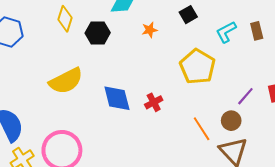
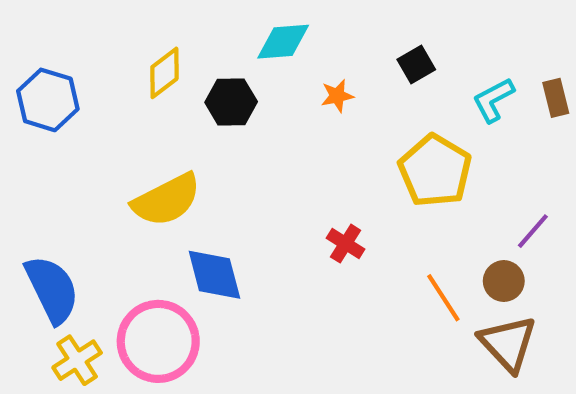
yellow diamond: (65, 19) -> (164, 73), turned 35
blue diamond: (117, 98) -> (214, 275), moved
red cross: (154, 102) -> (346, 244), turned -30

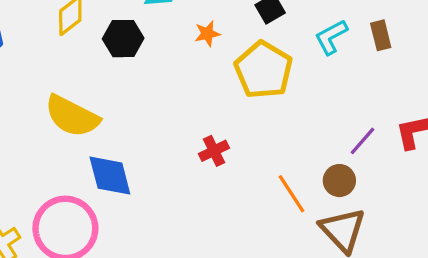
yellow pentagon: (435, 171) -> (263, 70), moved
yellow semicircle: (167, 200) -> (72, 116), turned 54
red cross: (346, 244) -> (214, 151), turned 32

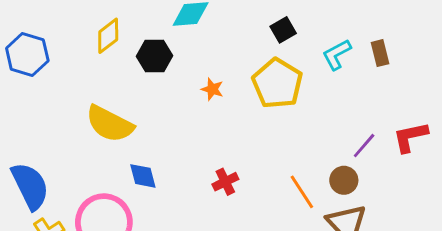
orange star: (207, 34) -> (212, 89), moved, turned 30
red cross: (214, 151) -> (225, 182), moved
blue diamond: (110, 176) -> (143, 176), size x0.7

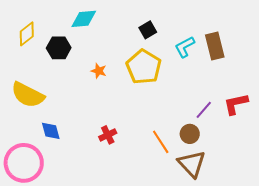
brown rectangle: (380, 53) -> (215, 46), size x1.5

